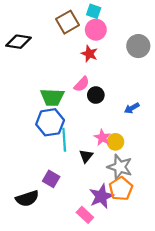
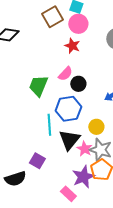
green trapezoid: (52, 97) -> (38, 86), turned 110
blue hexagon: (50, 122) -> (68, 109), moved
pink star: (102, 138) -> (84, 149), moved
black triangle: (86, 156) -> (69, 140), size x1.6

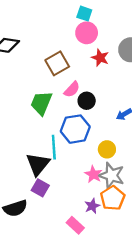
brown square: (52, 17) -> (57, 63), moved
red star: (72, 46) -> (100, 58), moved
black triangle: (69, 140) -> (38, 164), moved
purple star: (83, 177) -> (92, 206), size x0.6

